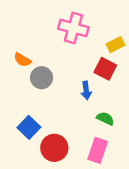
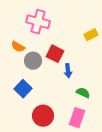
pink cross: (73, 28) -> (38, 22), moved
red square: (105, 69) -> (55, 54), moved
blue square: (29, 127) -> (23, 89), moved

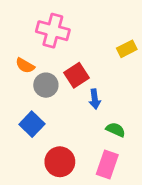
red square: (55, 54) -> (77, 75), turned 30

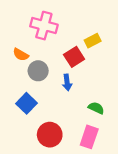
yellow rectangle: (127, 49) -> (93, 41), moved
red square: (77, 75) -> (74, 57), moved
blue arrow: (95, 99) -> (67, 82), moved

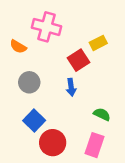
orange semicircle: (21, 55) -> (18, 47), moved
gray circle: (38, 71) -> (29, 82), moved
blue square: (27, 103) -> (34, 120), moved

